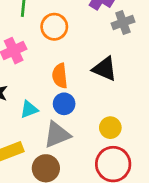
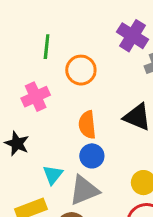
cyan triangle: (29, 109) -> (53, 175), moved, turned -30

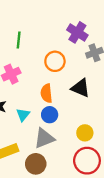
orange circle: (81, 70) -> (55, 61), moved
cyan triangle: (53, 175) -> (23, 115), moved

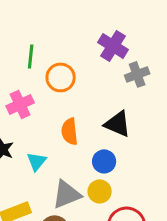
orange circle: (55, 61) -> (61, 77), moved
blue circle: (50, 115) -> (104, 161), moved
yellow circle: (85, 133) -> (100, 191), moved

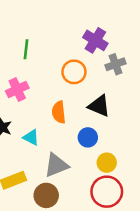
orange circle: (61, 77) -> (74, 72), moved
cyan triangle: (37, 161) -> (31, 137), turned -42
yellow circle: (100, 191) -> (107, 163), moved

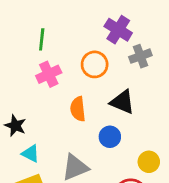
pink cross: (17, 90) -> (49, 74), moved
cyan triangle: (31, 137) -> (31, 153), moved
yellow circle: (107, 163) -> (149, 162), moved

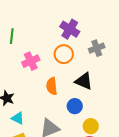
purple cross: (118, 30) -> (70, 29), moved
green line: (42, 39) -> (12, 36), moved
yellow circle: (149, 162) -> (91, 126), moved

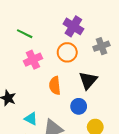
green line: (12, 36) -> (25, 34), moved, turned -70
black triangle: (84, 81) -> (88, 80), turned 48
cyan triangle: (18, 118) -> (31, 119), moved

